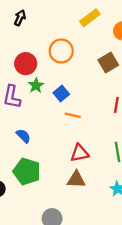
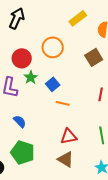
black arrow: (20, 18) -> (17, 18), size x1.5
brown triangle: (76, 180) -> (66, 159), turned 30

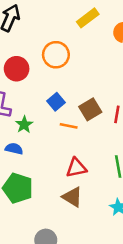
brown square: (94, 57) -> (90, 109), moved
green star: (31, 77) -> (24, 125), moved
blue semicircle: (20, 121) -> (14, 149), turned -32

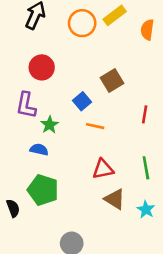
orange circle: (56, 55) -> (82, 23), moved
brown square: (90, 109) -> (112, 80), moved
brown triangle: (72, 197) -> (115, 199), moved

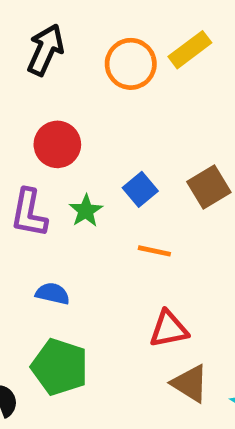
brown square: (112, 80) -> (209, 187), moved
blue square: (82, 101) -> (140, 189), moved
green star: (50, 125) -> (86, 211), moved

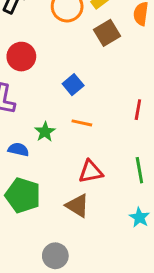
brown square: (209, 187) -> (107, 33), moved
green star: (86, 211) -> (45, 132), moved
brown triangle: (190, 384) -> (77, 206), moved

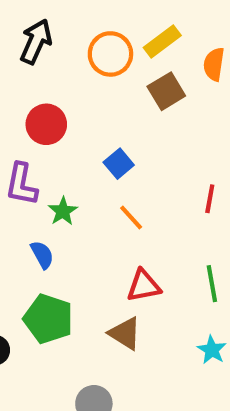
orange line: (82, 123) -> (131, 217), turned 36
green star: (45, 132) -> (63, 211), moved
blue semicircle: (18, 150) -> (42, 255), turned 48

